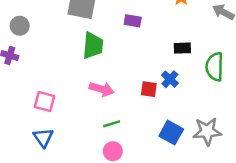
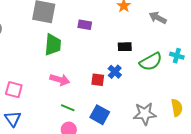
green semicircle: (215, 67) -> (151, 62), turned -120
green line: (112, 124) -> (68, 108), turned 40
blue square: (171, 133) -> (100, 115), moved

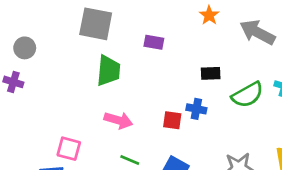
gray arrow: (158, 18) -> (257, 32), size x1.4
blue cross: (115, 72) -> (196, 109), turned -32
pink square: (14, 90) -> (69, 149), moved

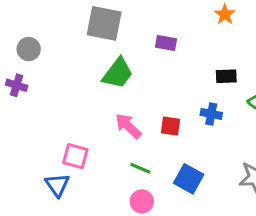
green trapezoid: (108, 71) -> (118, 73), turned 32
pink arrow: (118, 120) -> (128, 126), turned -152
red square: (172, 120) -> (170, 126), moved

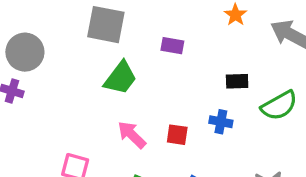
gray circle: (29, 49) -> (25, 52), size x1.5

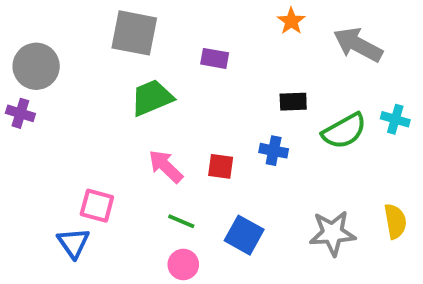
green trapezoid: (120, 78) -> (152, 98), turned -150

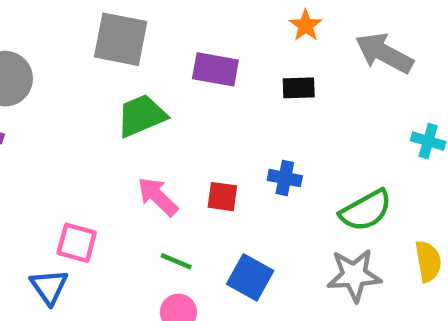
purple rectangle: (215, 58) -> (215, 69), size x1.4
black rectangle: (293, 102) -> (299, 88), moved
green semicircle: (344, 131) -> (366, 210), moved

